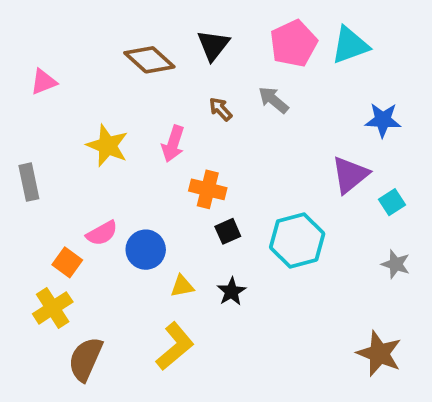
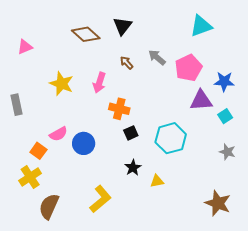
pink pentagon: (293, 43) -> (188, 68), moved
blue star: (383, 120) -> (224, 82), moved
purple triangle: (350, 175) -> (201, 100), turned 35
yellow triangle: (182, 286) -> (157, 181), moved

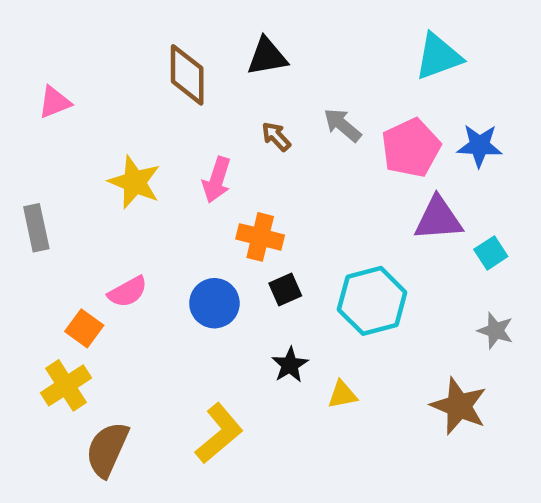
black triangle: (122, 26) -> (267, 57), turned 42
brown diamond: (86, 34) -> (187, 75), turned 48
blue star: (224, 82) -> (479, 146), moved
blue circle: (84, 143) -> (214, 303), moved
brown star: (218, 203) -> (459, 406), moved

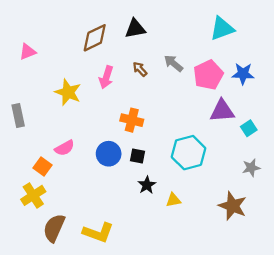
brown diamond: (187, 75) -> (95, 38), turned 64
pink arrow: (217, 180) -> (106, 77), moved
black square: (285, 289) -> (138, 156), moved, turned 35
gray star: (495, 331) -> (251, 168), turned -30
yellow L-shape: (219, 433) -> (98, 233), moved, turned 60

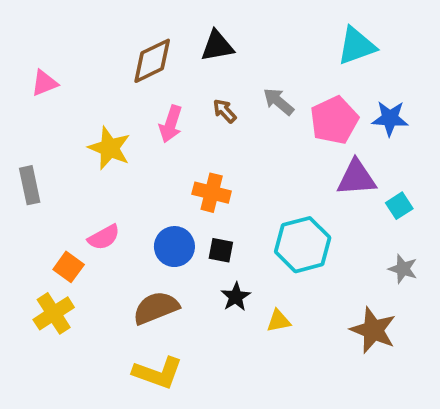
gray star: (251, 168) -> (403, 269), turned 30
brown semicircle: (54, 228) -> (156, 308), moved, turned 44

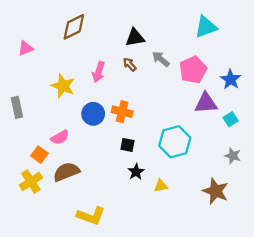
black triangle: (217, 46) -> (135, 38), moved
brown diamond: (152, 61) -> (74, 27), moved
blue star: (390, 118) -> (231, 79), moved, turned 30
blue circle: (174, 247) -> (93, 114), moved
brown semicircle: (156, 308) -> (66, 172), moved

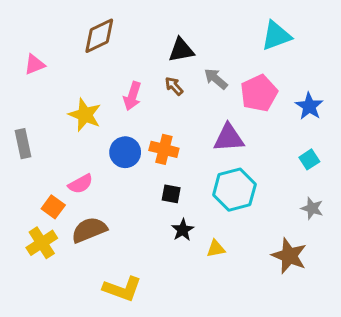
purple triangle: (206, 103) -> (229, 138), moved

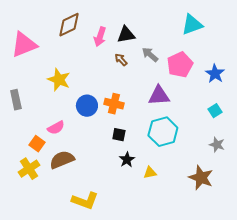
pink triangle: (35, 64) -> (24, 45), size x1.8
pink arrow: (132, 96) -> (100, 37), moved

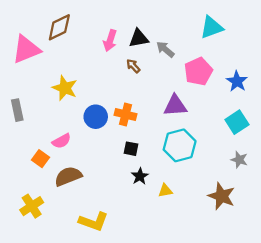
brown diamond: (69, 25) -> (59, 27), moved
gray arrow: (150, 55) -> (165, 49), moved
cyan square: (215, 111) -> (237, 122), size x1.5
yellow cross: (29, 169) -> (32, 206), moved

